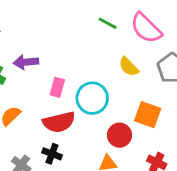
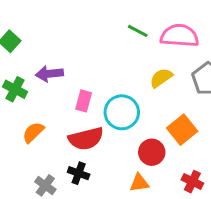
pink semicircle: (146, 28) -> (180, 36), turned 140
yellow semicircle: (129, 67) -> (161, 78), turned 100
orange square: (148, 115) -> (182, 130), turned 32

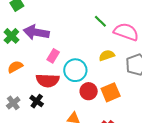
purple arrow: (49, 74) -> (36, 32), size x1.4
red circle: (152, 152) -> (89, 91), moved

